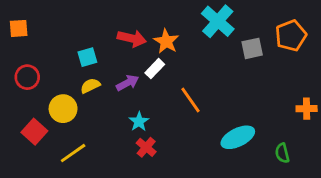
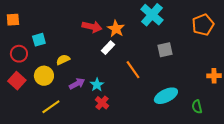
gray square: (252, 48) -> (165, 50), moved
cyan square: (87, 57) -> (39, 40), moved
purple arrow: (128, 83) -> (77, 84), moved
red square: (34, 132) -> (17, 81), moved

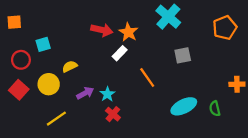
green semicircle: (197, 107) -> (215, 109), moved

